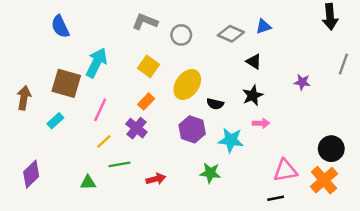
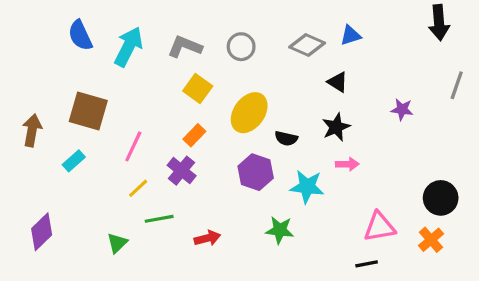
gray L-shape: (145, 22) -> (185, 47), moved
cyan arrow: (97, 63) -> (128, 47), moved
orange cross: (324, 180) -> (431, 240), size x0.7
green triangle: (88, 183) -> (117, 243), turned -42

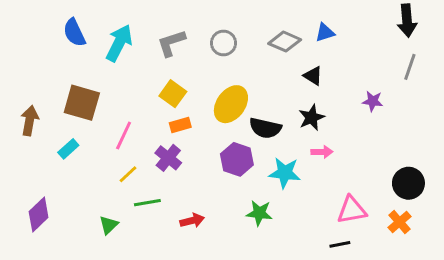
gray L-shape: (185, 47) -> (171, 43), turned -40
gray line: (457, 85) -> (410, 67), moved
yellow square: (198, 88) -> (173, 94), moved
orange rectangle: (194, 135) -> (180, 125), turned 30
black semicircle: (286, 138) -> (265, 128), size x1.5

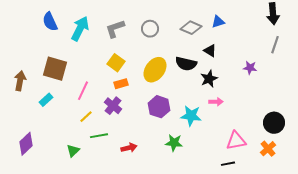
black semicircle: (265, 128) -> (186, 64), moved

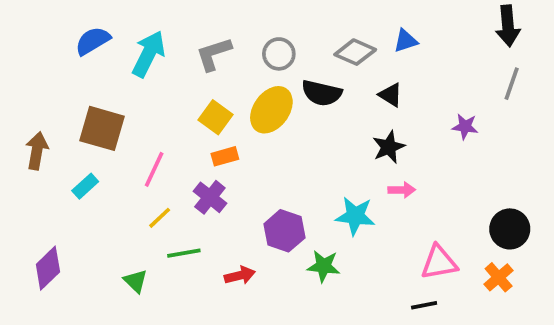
blue semicircle: (50, 22) -> (93, 41), turned 84
black semicircle: (186, 64) -> (322, 93), moved
yellow ellipse: (155, 70) -> (271, 110), moved
purple hexagon: (159, 107) -> (284, 231), moved
green triangle: (73, 151) -> (135, 281), turned -32

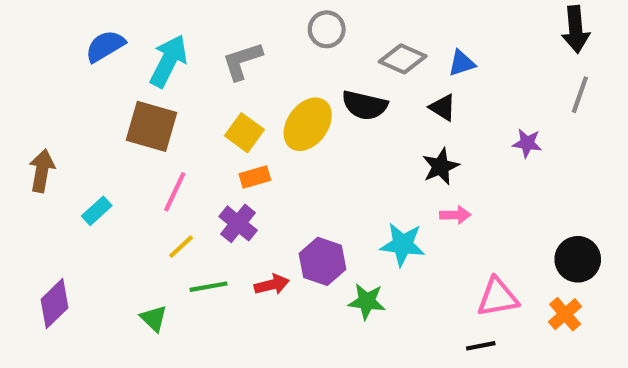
blue triangle: (405, 41) -> (462, 63), moved
gray circle: (279, 54) -> (327, 29), moved
brown square: (102, 128) -> (152, 126), moved
red arrow: (240, 275) -> (272, 285), moved

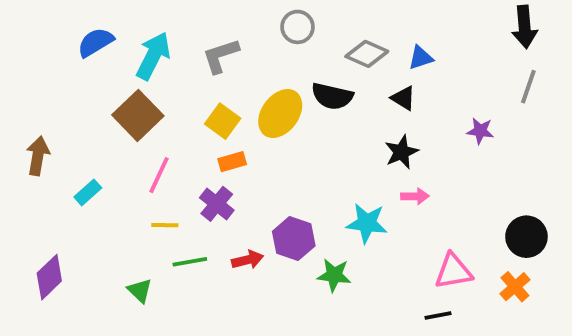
brown square: (152, 126) -> (138, 115), turned 30
yellow line: (181, 247) -> (165, 225), turned 44

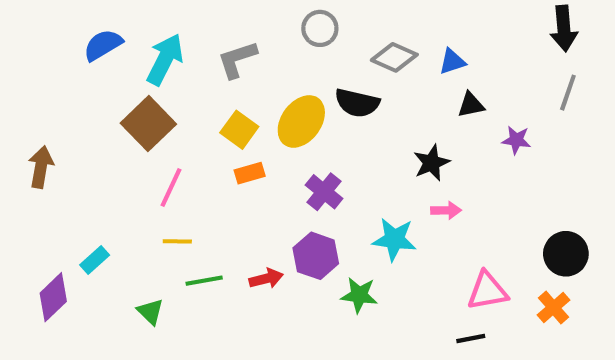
black triangle: (403, 98) -> (471, 105), moved, turned -44
cyan rectangle: (88, 192) -> (95, 260), moved
purple cross: (217, 204) -> (324, 192), moved

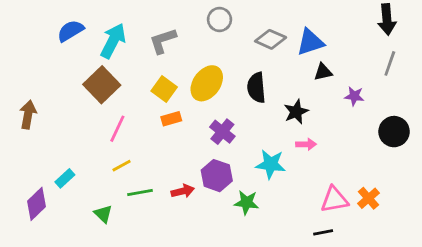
blue triangle: (452, 62) -> (310, 42), size x1.5
black semicircle: (357, 103) -> (256, 88), moved, turned 72
yellow line: (177, 241) -> (122, 166), turned -30
black circle: (566, 254) -> (394, 132), moved
orange cross: (553, 307) -> (368, 198), moved

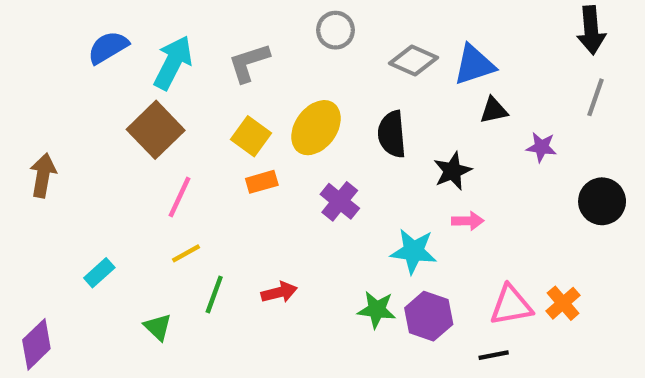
purple hexagon: (217, 176) -> (429, 316), moved
green line: (140, 193) -> (214, 294), turned -60
purple diamond: (36, 204) -> (36, 344), moved

